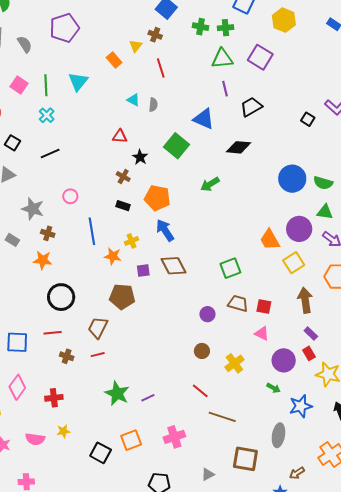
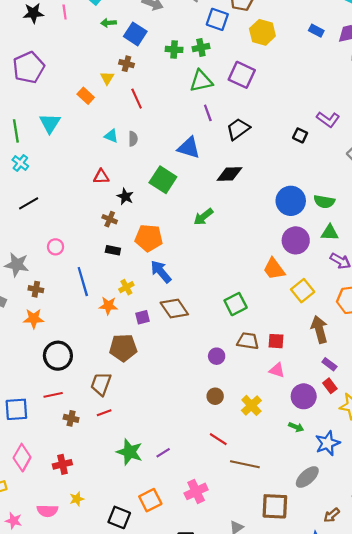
purple circle: (299, 229) -> (296, 240), moved
gray ellipse: (278, 435) -> (307, 477), turned 45

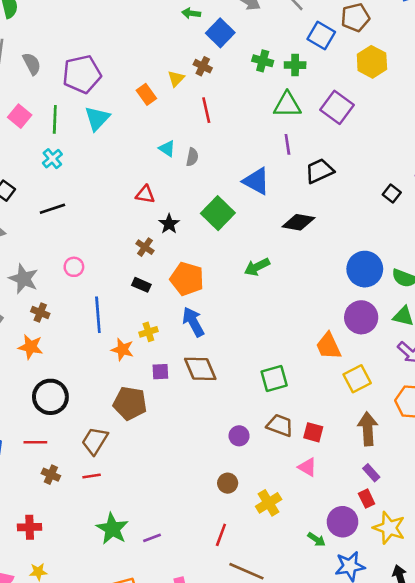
purple pentagon: (29, 67) -> (82, 74), moved
purple circle: (304, 396) -> (342, 522), moved
red line: (218, 439) -> (221, 535), turned 66

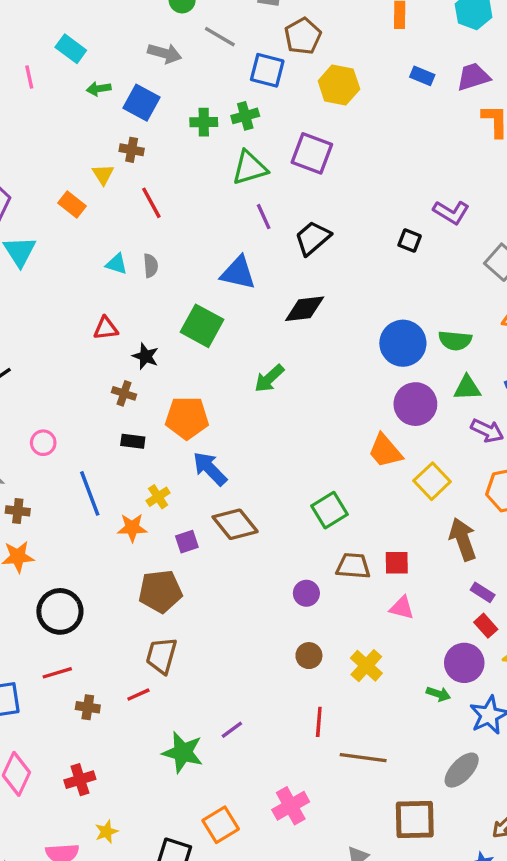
brown trapezoid: (95, 441) -> (161, 656), moved
purple line: (152, 538) -> (232, 730), moved

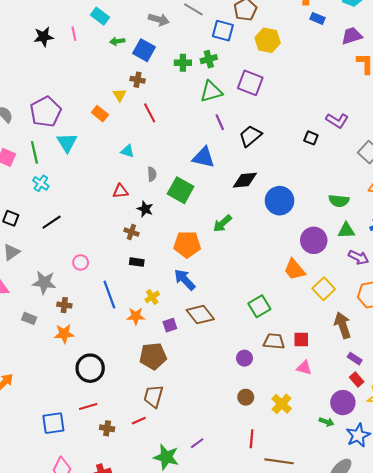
blue rectangle: (422, 76) -> (317, 18), moved
gray semicircle: (151, 266) -> (152, 174), moved
blue circle: (403, 343) -> (280, 201), moved
orange pentagon: (187, 418) -> (187, 244), moved

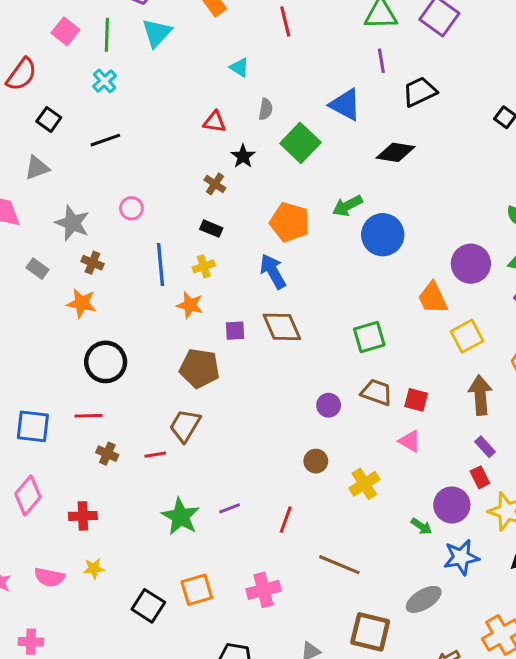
blue circle: (280, 201) -> (383, 235), moved
yellow cross: (152, 297) -> (204, 266), moved
red line: (252, 439) -> (286, 520), moved

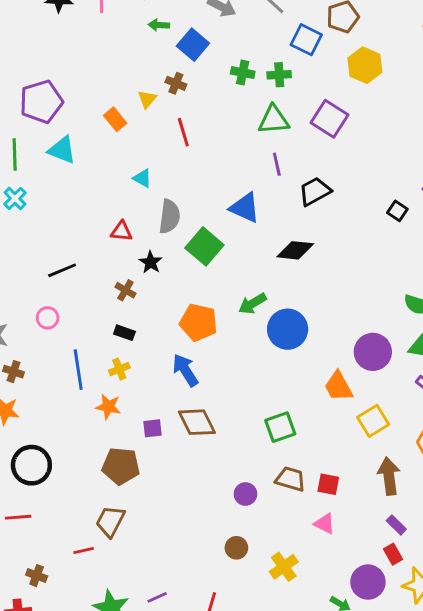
cyan triangle: (157, 33) -> (62, 150), turned -48
gray semicircle: (266, 109) -> (169, 216), size x1.6
black line: (105, 140) -> (62, 270), moved
brown cross: (107, 454) -> (37, 576), moved

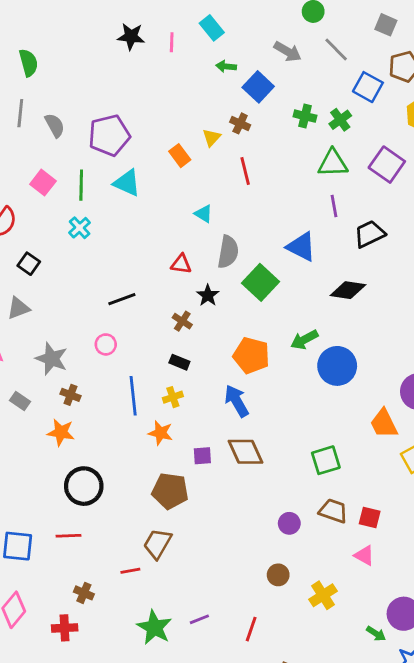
green cross: (279, 75) -> (340, 120), turned -35

